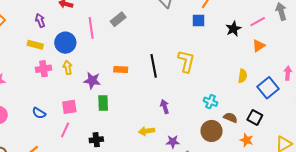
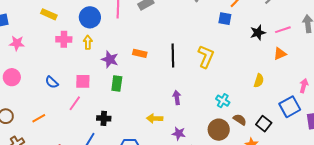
yellow rectangle: (35, 45) -> (49, 14), moved
blue square: (268, 88) -> (290, 107), moved

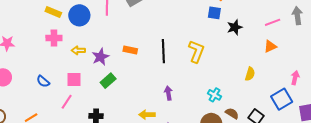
yellow rectangle: (49, 14) -> (53, 12), moved
black star: (258, 33) -> (235, 27), moved
yellow arrow: (88, 42) -> (78, 50), moved, turned -88
purple star: (110, 59) -> (100, 57), turned 30
green rectangle: (117, 83) -> (108, 81), turned 42

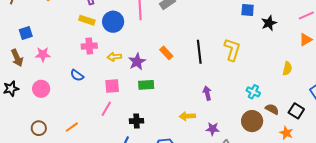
orange rectangle: (130, 50) -> (166, 53), turned 40
blue semicircle: (43, 81) -> (77, 75), moved
green rectangle: (108, 81) -> (146, 85), turned 42

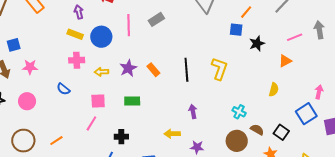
orange triangle: (306, 40) -> (285, 61), moved
purple star: (137, 62) -> (128, 68), moved
brown circle: (39, 128) -> (23, 141), size x1.5

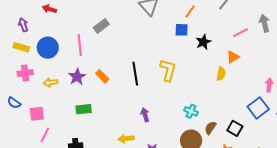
pink line: (129, 25) -> (80, 45), moved
yellow semicircle: (274, 90) -> (221, 74), moved
pink square: (98, 101) -> (37, 114), moved
brown semicircle: (257, 130) -> (210, 128), turned -80

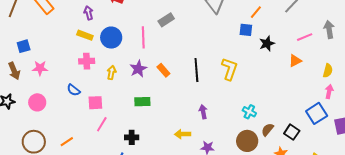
yellow semicircle: (221, 74) -> (328, 71), moved
yellow arrow: (51, 83) -> (111, 73), turned 104

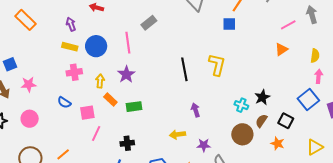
black star: (267, 43) -> (262, 97), moved
orange rectangle: (163, 70) -> (110, 99), moved

